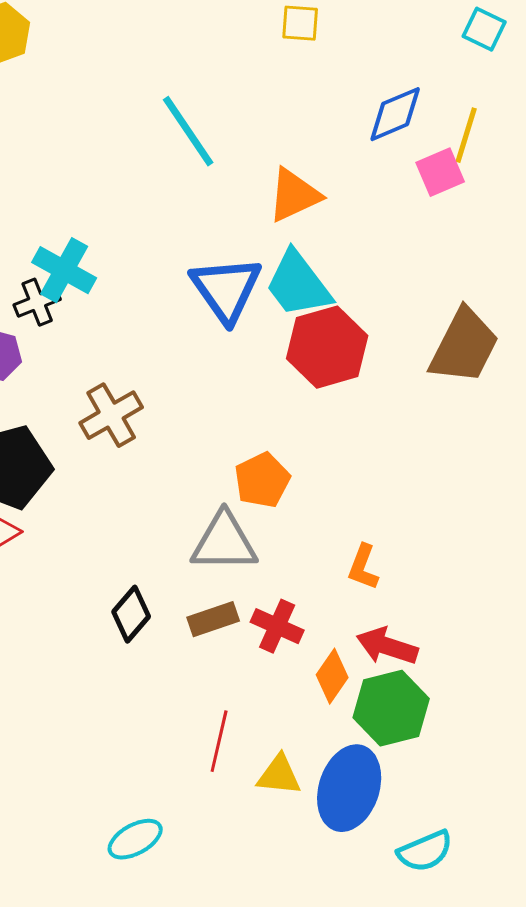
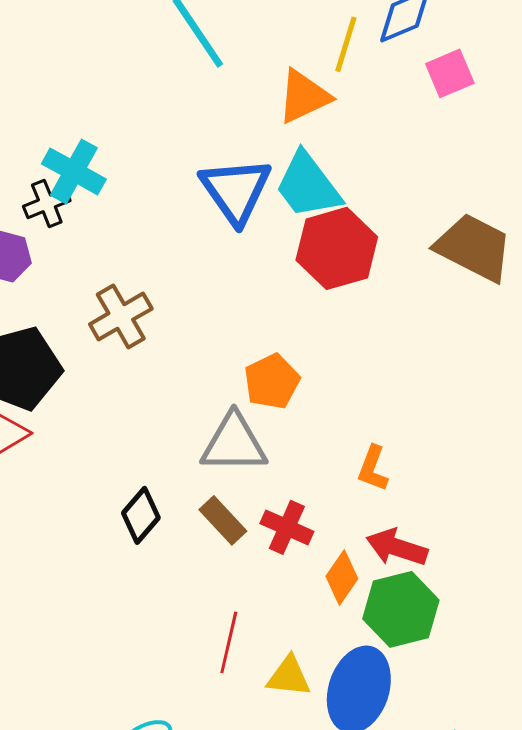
yellow line: (466, 135) -> (346, 44), moved
brown trapezoid: (464, 346) -> (474, 247), turned -90
brown rectangle: (213, 619) -> (223, 520), turned 66

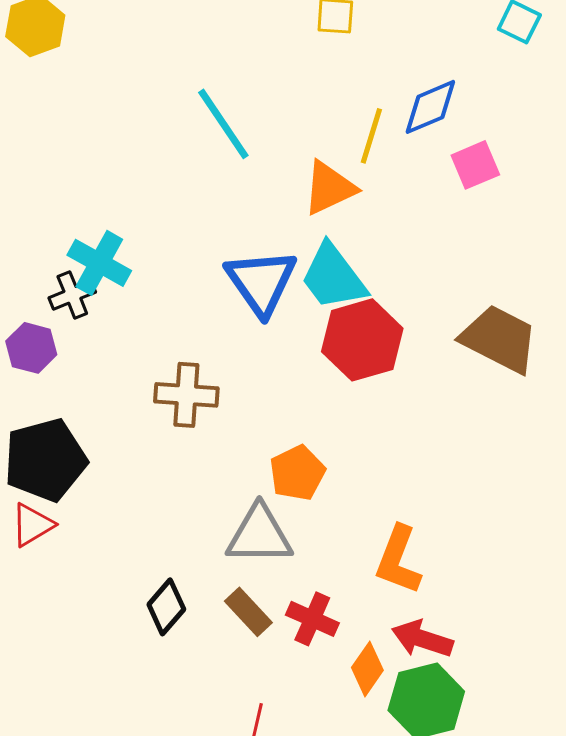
brown cross: (121, 316) -> (186, 395), moved, turned 34
orange L-shape: (373, 468) -> (398, 560), size x1.5

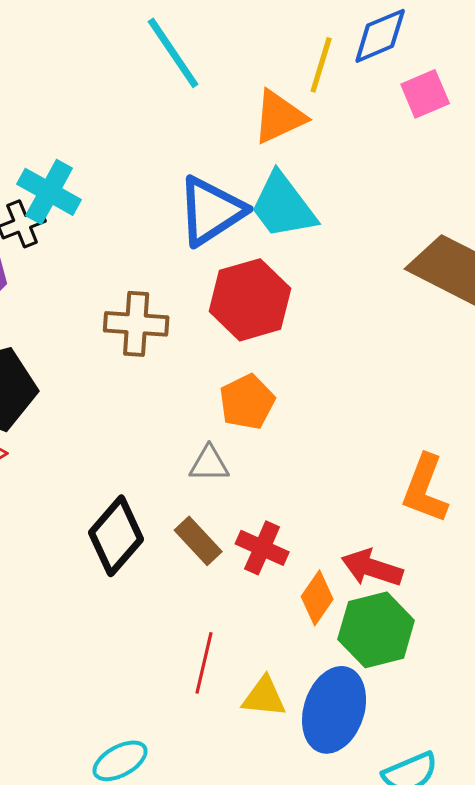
blue triangle: (261, 282) -> (211, 211), turned 32
red hexagon: (362, 340) -> (250, 300), moved
gray triangle: (259, 535) -> (209, 464), size x0.6
orange L-shape: (398, 560) -> (425, 489), moved
black diamond: (166, 607) -> (116, 536), size x1.4

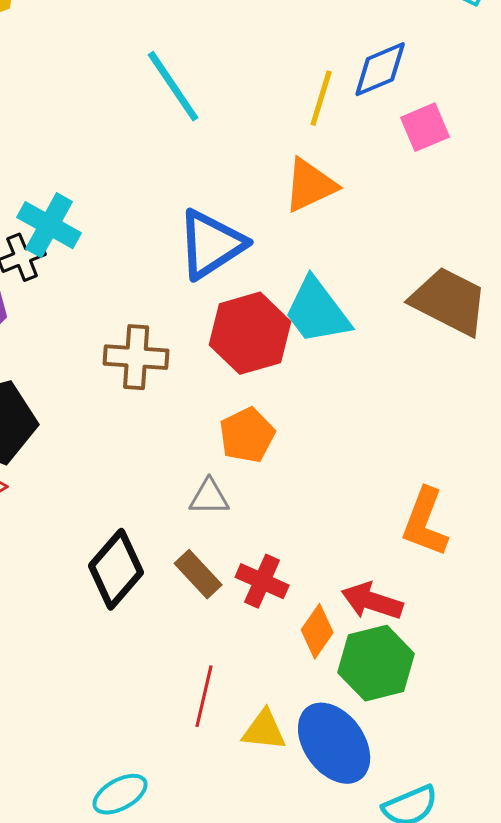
orange triangle: (279, 117) -> (310, 185), moved
cyan trapezoid: (283, 206) -> (317, 311), moved
blue ellipse: (334, 710) -> (334, 743), turned -54

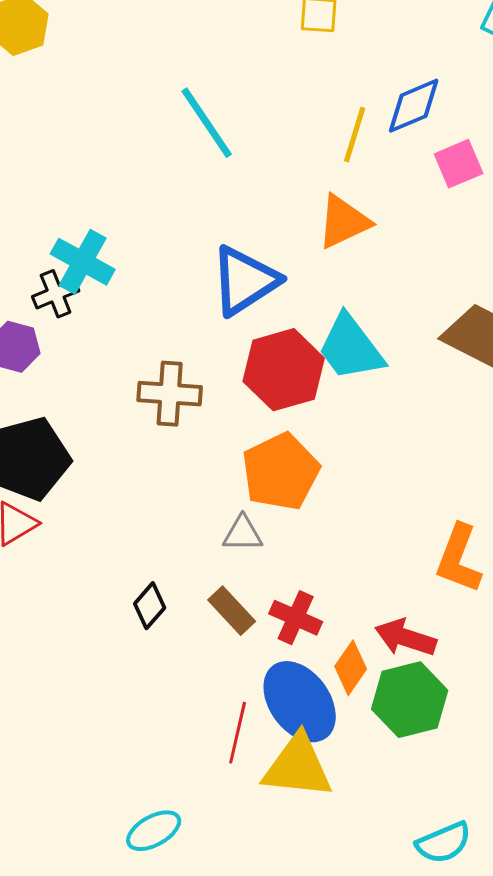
orange pentagon: (247, 435) -> (281, 472), size x1.4
black diamond: (116, 569) -> (150, 606), size x0.6
yellow triangle: (264, 730) -> (298, 767), size x1.6
blue ellipse: (334, 743) -> (300, 702), moved

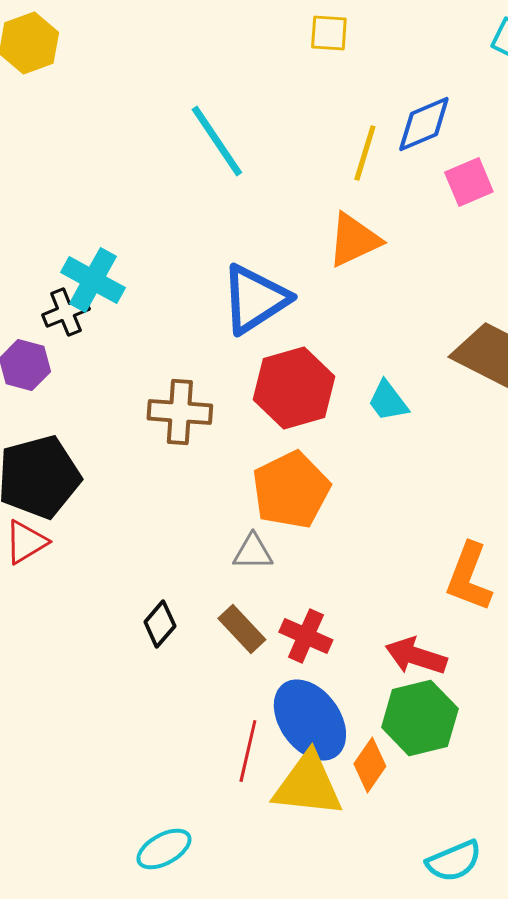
cyan trapezoid: (351, 348) -> (388, 401), moved, size x0.6
orange diamond: (351, 668) -> (370, 765), moved

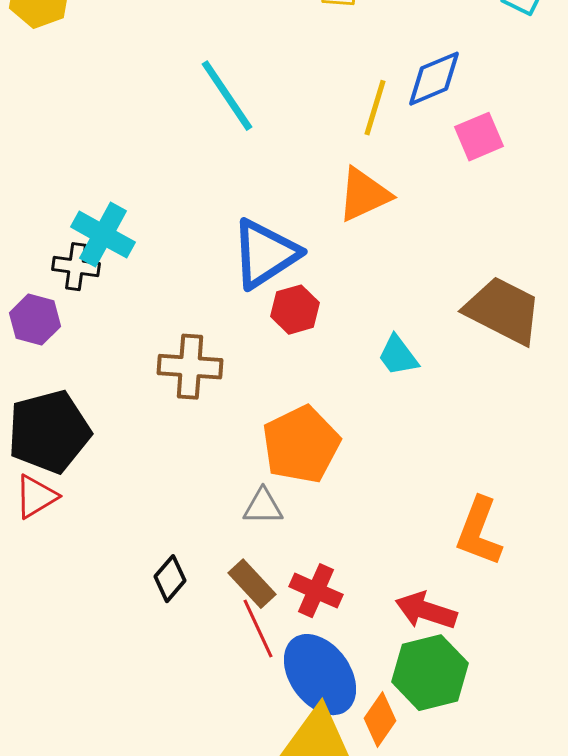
black cross: (66, 312) -> (76, 267), turned 30
red hexagon: (294, 388) -> (295, 310), moved, size x0.6
red line: (248, 751) -> (258, 629), moved, turned -38

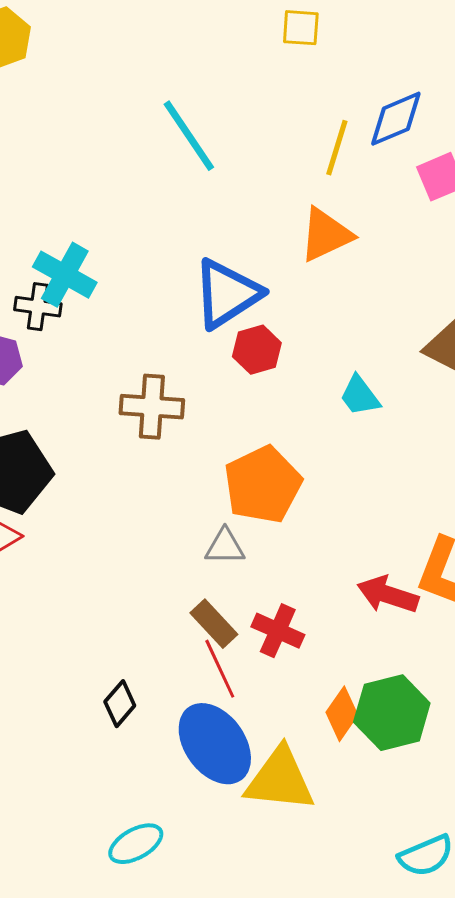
black diamond: (170, 579) -> (120, 704), moved
red arrow: (426, 611) -> (388, 595), moved
blue ellipse: (320, 675) -> (215, 744), moved
orange diamond: (380, 720) -> (342, 714), moved

